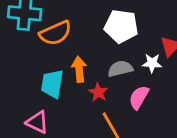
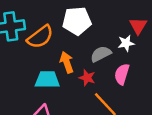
white pentagon: (121, 26) -> (77, 21), moved
cyan trapezoid: (52, 84) -> (47, 80), turned 95

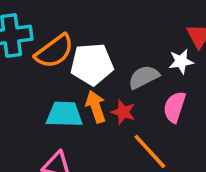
white pentagon: (77, 21) -> (92, 64), moved
orange arrow: (67, 62) -> (96, 107), moved

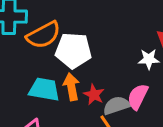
gray semicircle: (144, 77) -> (116, 105), moved

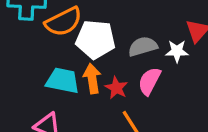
pink semicircle: (138, 97) -> (149, 81), moved
gray semicircle: (116, 105) -> (143, 46), moved

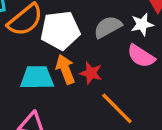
pink semicircle: (149, 81) -> (141, 56), moved, turned -72

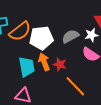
cyan trapezoid: (37, 78) -> (27, 67), turned 80

